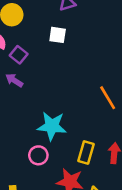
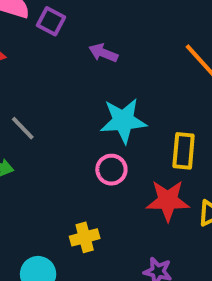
purple arrow: (14, 80) -> (103, 53), moved

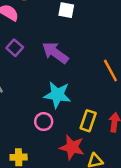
purple square: (51, 21) -> (15, 48), moved
purple arrow: (103, 53) -> (55, 53), size x1.6

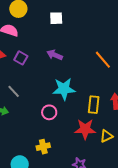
purple arrow: (55, 53) -> (55, 55), size x0.7
pink circle: (44, 122) -> (49, 112), moved

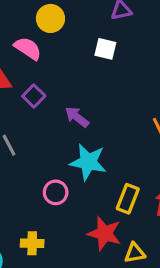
purple arrow: (55, 55) -> (77, 117), moved

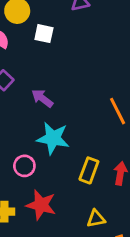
white square: (105, 49) -> (44, 34), moved
red star: (105, 233) -> (41, 205), moved

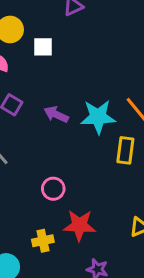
cyan star: (53, 138) -> (98, 117), moved
yellow rectangle: (89, 170) -> (125, 150), moved

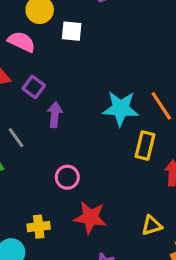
purple arrow: (56, 114) -> (55, 115), moved, turned 65
yellow cross: (43, 241) -> (39, 227), moved

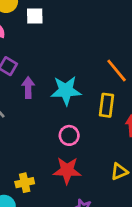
cyan star: (121, 108) -> (66, 91), moved
pink circle: (67, 177) -> (69, 135), moved

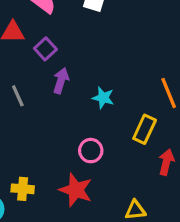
cyan star: (66, 91) -> (103, 98), size x0.6

